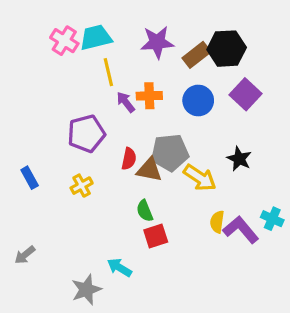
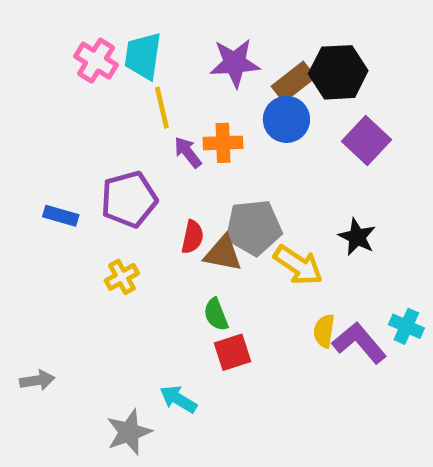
cyan trapezoid: (96, 37) -> (143, 56), turned -68
blue circle: (198, 101) -> (286, 119), moved
blue rectangle: (30, 178) -> (61, 216), moved, turned -45
gray arrow: (25, 255) -> (37, 380), turned -150

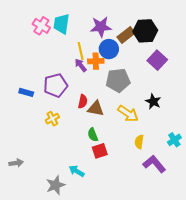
yellow line: (162, 108) -> (81, 51), moved
blue circle: (286, 119) -> (109, 49), moved
gray pentagon: (254, 228) -> (118, 80), moved
cyan cross: (406, 326) -> (174, 140), turned 32
purple L-shape: (359, 343) -> (154, 164), moved

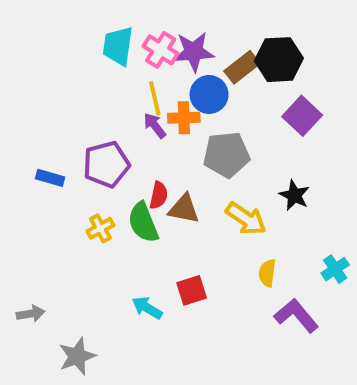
pink cross: (41, 26) -> (161, 50), moved
green semicircle: (93, 135) -> (143, 222), moved, size x1.5
cyan arrow: (77, 171) -> (147, 308), moved
gray star: (55, 185) -> (77, 356), moved

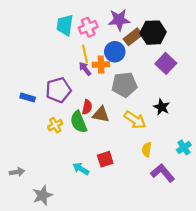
pink cross: (161, 50) -> (88, 27), turned 36
purple star: (194, 52) -> (119, 20), moved

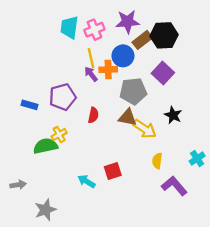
purple square: (166, 63) -> (163, 73), moved
brown triangle: (101, 114) -> (128, 117), moved
green semicircle: (79, 122) -> (45, 146), moved, turned 100

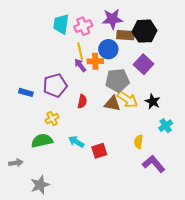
brown rectangle: (142, 40) -> (125, 35), turned 42
yellow arrow: (145, 129) -> (127, 99), moved
green semicircle: (45, 146) -> (42, 141), moved
cyan cross: (197, 158) -> (166, 126), moved
cyan arrow: (86, 181) -> (76, 142), moved

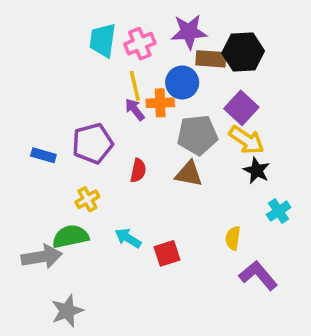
yellow arrow: (127, 99) -> (246, 140), moved
gray arrow: (16, 163) -> (42, 257), moved, size x1.6

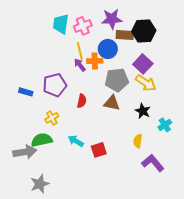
black star: (257, 170) -> (143, 111), moved

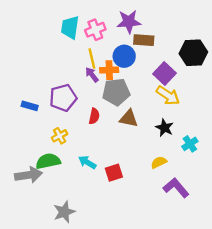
black hexagon: (144, 31) -> (193, 53), moved
gray pentagon: (117, 80) -> (116, 92), moved
yellow semicircle: (138, 141) -> (159, 162), turned 56
gray star: (40, 184) -> (64, 212), moved

